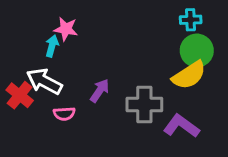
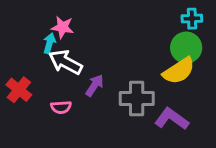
cyan cross: (191, 20) -> (192, 19), moved
white arrow: (44, 81) -> (65, 62), moved

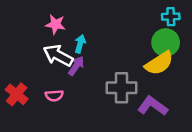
cyan arrow: (49, 43) -> (80, 44), moved
purple arrow: (95, 85) -> (76, 66), moved
red cross: (19, 90) -> (17, 94), moved

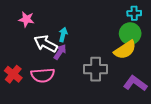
pink star: (55, 24) -> (26, 19), moved
pink semicircle: (54, 96) -> (43, 75), size x1.6
purple L-shape: (153, 106) -> (135, 83), moved

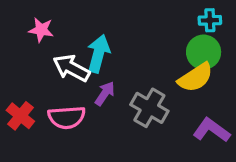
cyan arrow: (63, 35) -> (98, 54), size x1.6
purple arrow: (60, 52) -> (105, 93), moved
gray cross: (96, 69) -> (149, 108), turned 30

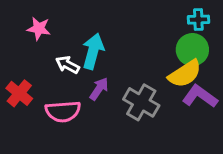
white arrow: (71, 68) -> (67, 65), size x0.7
red cross: (20, 116) -> (19, 93), moved
purple L-shape: (211, 130) -> (200, 96), moved

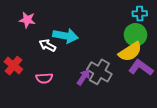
cyan arrow: (93, 51) -> (65, 36), turned 85
purple arrow: (99, 89) -> (84, 77), moved
pink semicircle: (63, 111) -> (44, 78), size x0.7

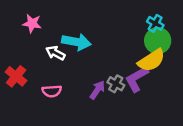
cyan cross: (140, 14) -> (155, 23), moved, turned 32
purple L-shape: (141, 68) -> (137, 79), moved, turned -65
gray cross: (99, 72) -> (116, 84), size x0.6

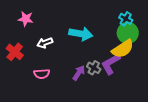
cyan arrow: (76, 42) -> (81, 34), moved
white arrow: (55, 53) -> (45, 43), turned -49
red cross: (16, 76) -> (15, 52), moved

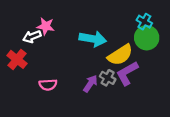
pink star: (26, 19) -> (46, 26), moved
white arrow: (45, 43) -> (32, 37), moved
yellow semicircle: (123, 49) -> (120, 55), moved

